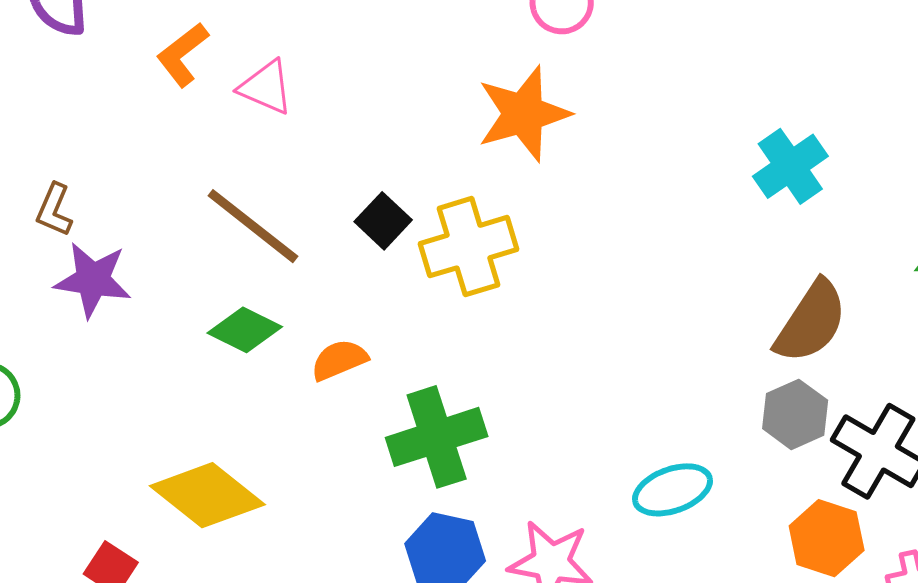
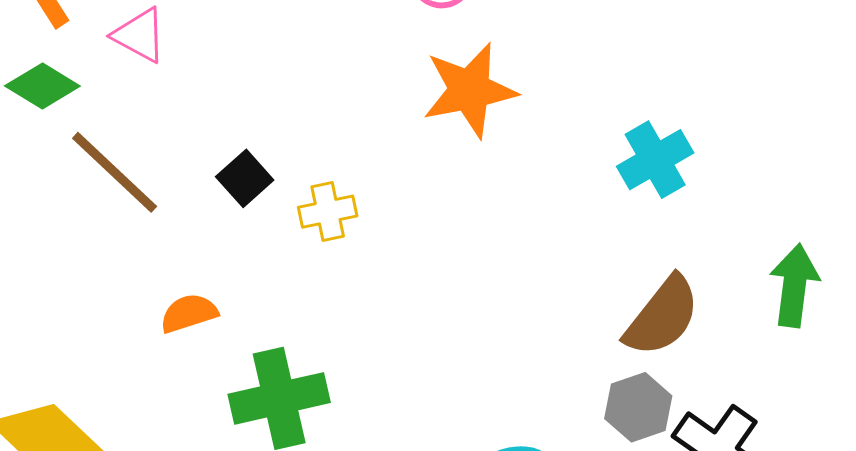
orange star: (523, 114) -> (470, 90), moved
yellow cross: (469, 247) -> (328, 212), size x0.6
green diamond: (245, 330) -> (42, 86), moved

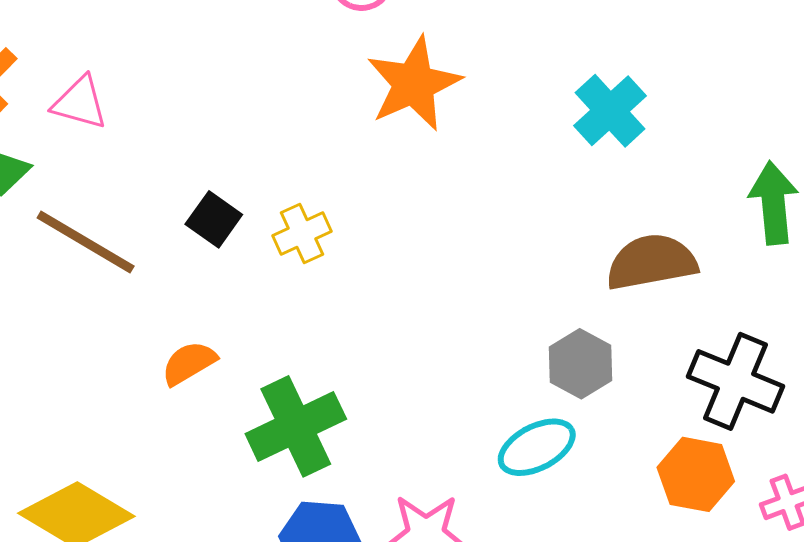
brown semicircle: (662, 316) -> (651, 262), turned -126
gray hexagon: (638, 407) -> (581, 364), moved

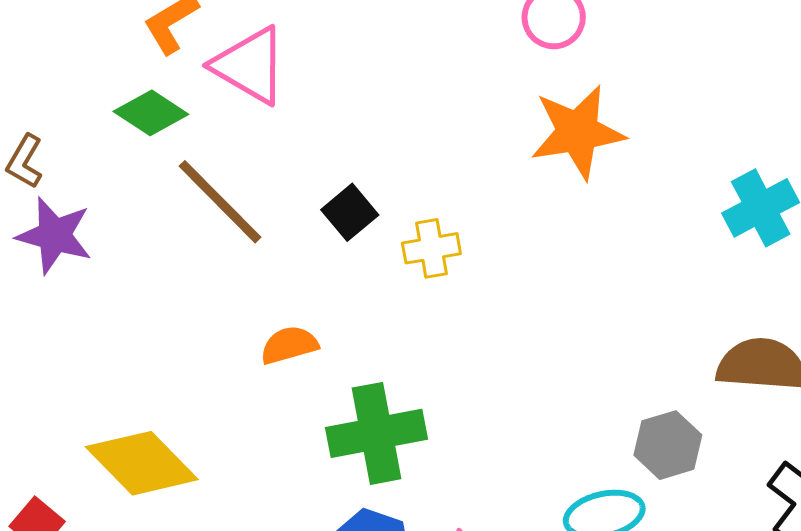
pink triangle: (80, 103) -> (250, 66), size x1.4

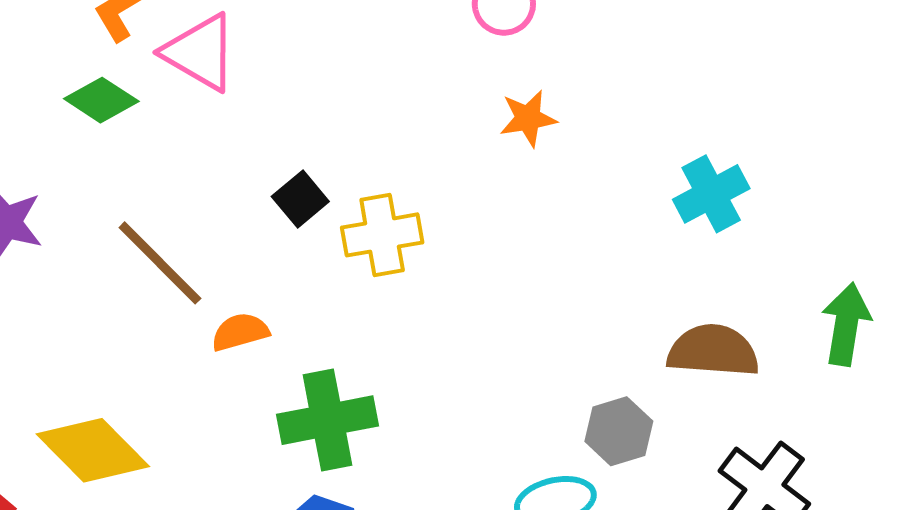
orange star: (578, 132) -> (528, 118), size x0.6
brown line: (220, 202) -> (160, 263), moved
yellow cross: (431, 248) -> (382, 235), size x1.4

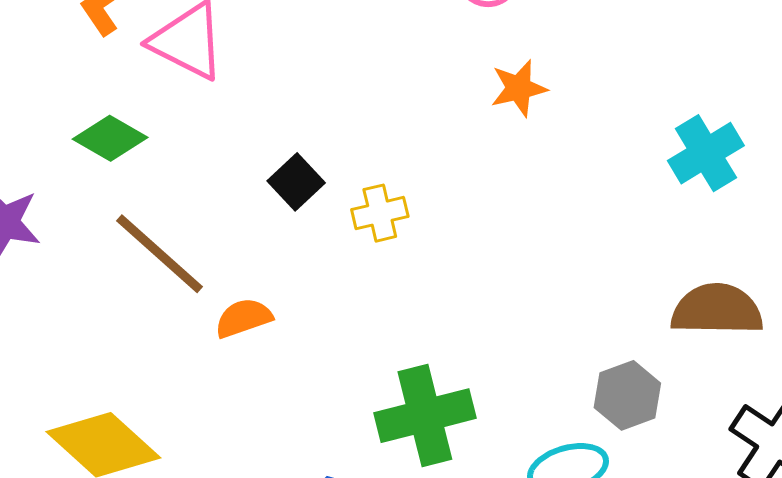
green diamond: (101, 100) -> (110, 138), moved
yellow cross: (382, 235) -> (380, 213), size x0.7
green cross: (327, 420) -> (425, 416), moved

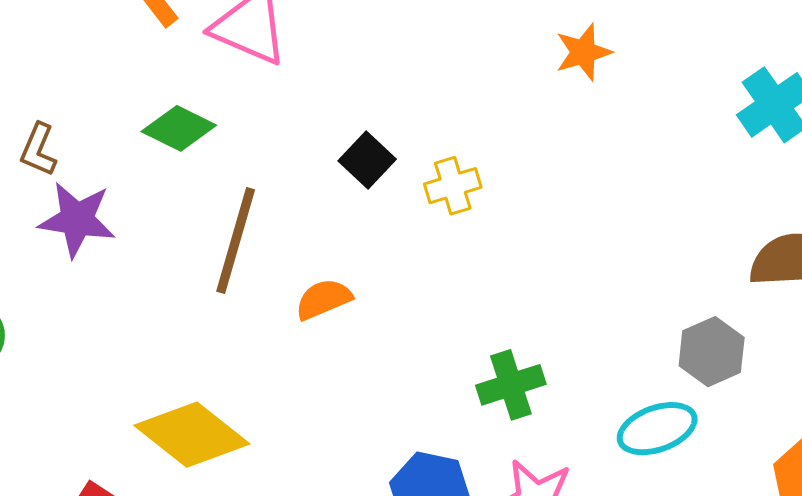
brown line: (160, 254) -> (236, 240), turned 68
green cross: (425, 416) -> (511, 385), size x0.7

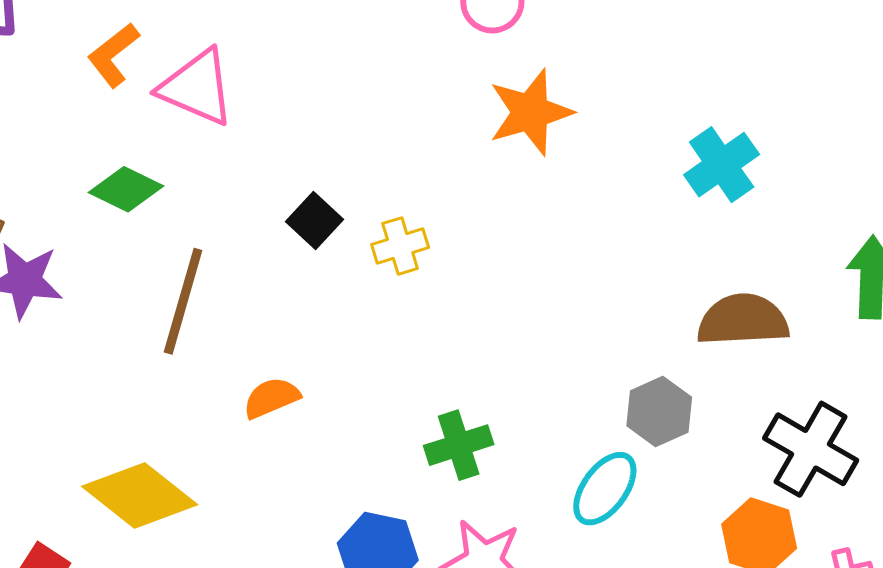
orange star: (583, 52) -> (530, 112), size x1.5
orange semicircle: (324, 299) -> (271, 398), moved
cyan ellipse: (657, 429) -> (605, 489), turned -34

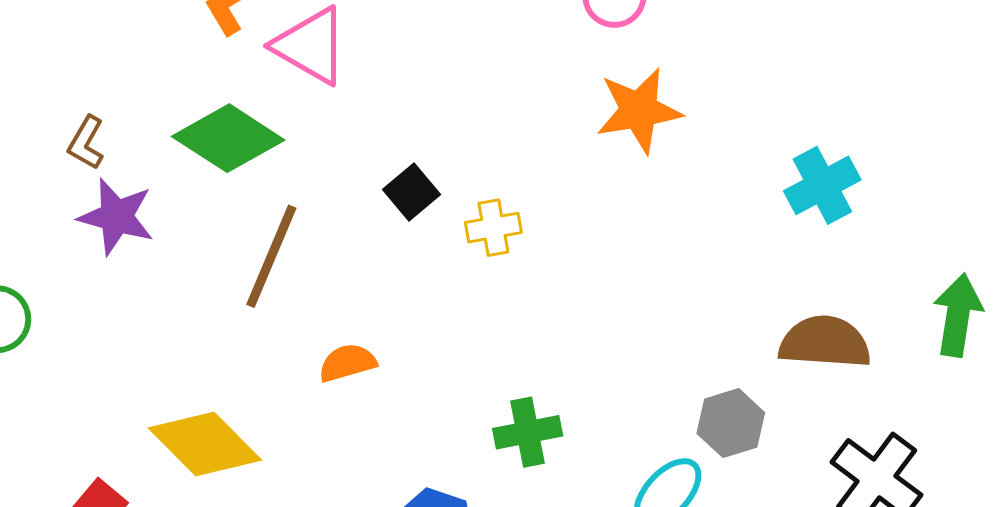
green diamond: (126, 189) -> (228, 138), size x1.5

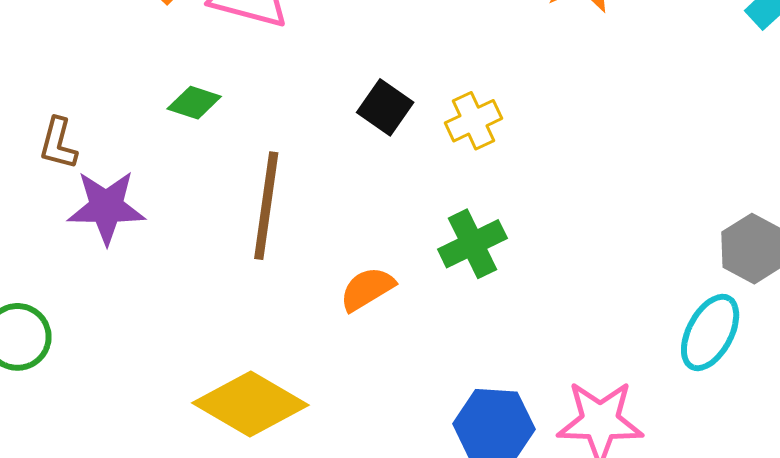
green diamond: (228, 138) -> (194, 103), size x0.5
green cross: (528, 432) -> (472, 244), moved

